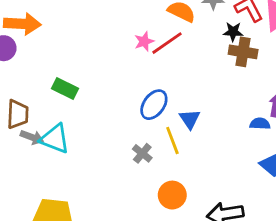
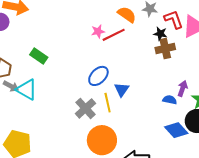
brown cross: (243, 52) -> (165, 49), turned -30
gray cross: (142, 153) -> (85, 108), size x1.5
orange circle: (172, 195) -> (102, 140), size x1.5

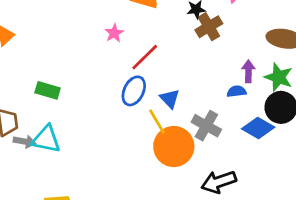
red line: (114, 35) -> (145, 57), moved
gray cross: (85, 108) -> (206, 126), moved
orange circle: (102, 140) -> (174, 147), moved

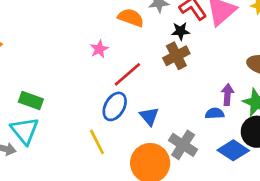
brown cross: (209, 27) -> (176, 56), moved
yellow line: (157, 122) -> (97, 142), moved
cyan triangle: (46, 139) -> (25, 131), moved, turned 36

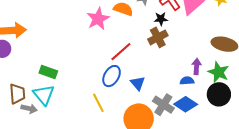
pink star: (99, 49) -> (98, 19), moved, size x1.6
blue diamond: (233, 150) -> (186, 104), moved

